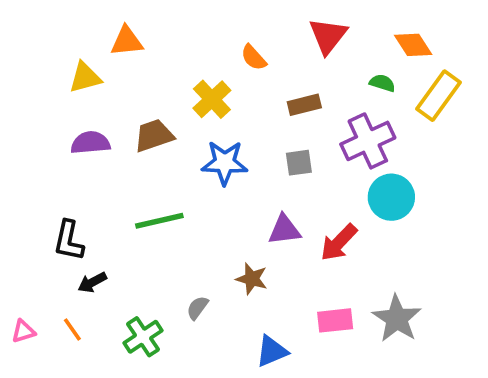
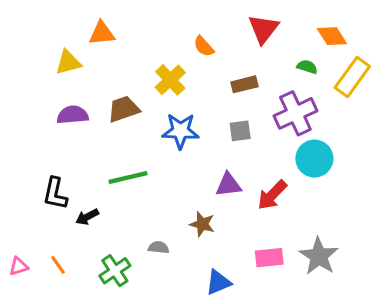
black arrow: (92, 282) -> (87, 217), moved
gray semicircle: (197, 308) -> (159, 247), turned 60

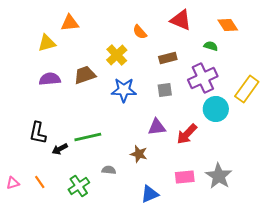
red triangle: (263, 29) -> (181, 20), turned -45
yellow rectangle: (352, 77) -> (247, 89), moved
green line: (128, 177) -> (88, 137), moved

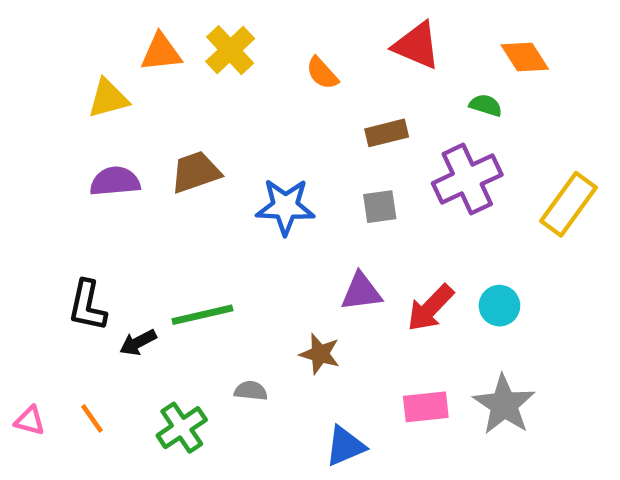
yellow cross: (117, 55) -> (230, 50), moved
cyan circle: (216, 109) -> (499, 306), moved, size x0.7
pink triangle: (13, 183) -> (30, 421), turned 32

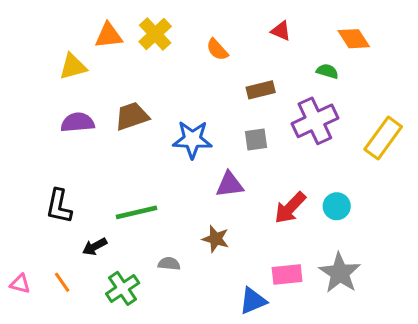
red triangle: (417, 45) -> (281, 31), size x0.6
purple triangle: (361, 292) -> (230, 184), moved
black arrow: (138, 342) -> (95, 247), moved
blue triangle: (345, 446) -> (253, 301), moved

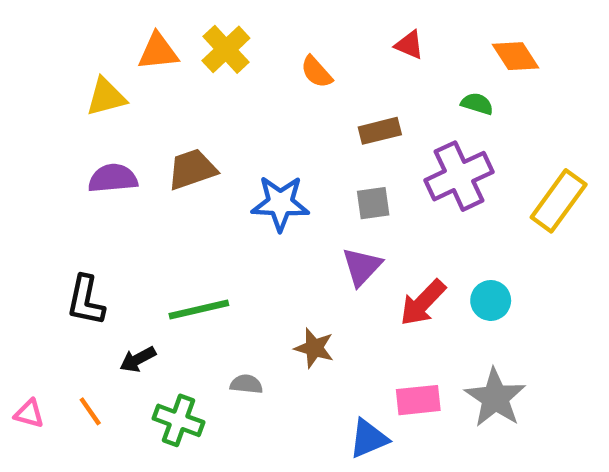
purple triangle: (230, 184) -> (362, 267), moved, turned -40
green cross: (123, 288) -> (178, 420), turned -36

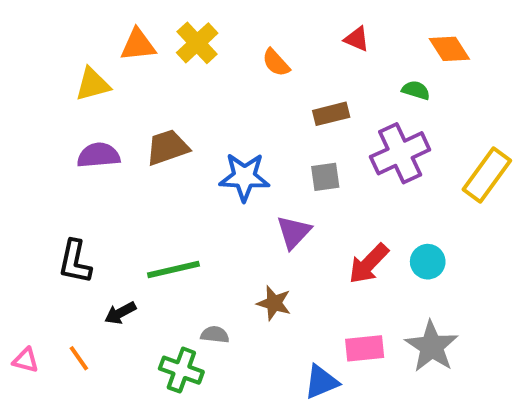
purple triangle: (362, 267) -> (294, 232), moved
green cross: (178, 420) -> (181, 370), moved

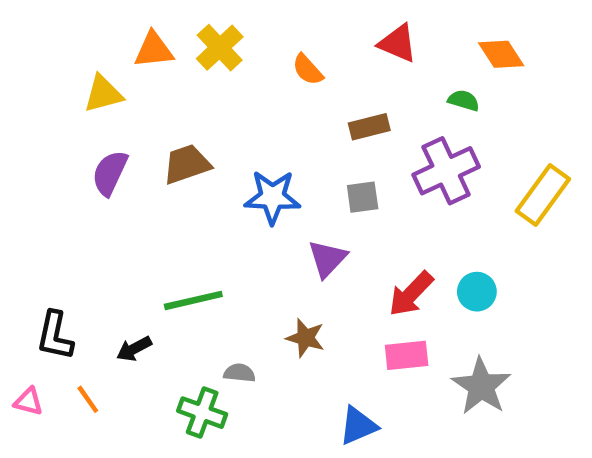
red triangle: (357, 39) -> (398, 43), size x1.4
purple semicircle: (99, 155) -> (110, 173), turned -60
black L-shape: (75, 262) -> (55, 336), moved
pink rectangle: (365, 348) -> (407, 355), moved

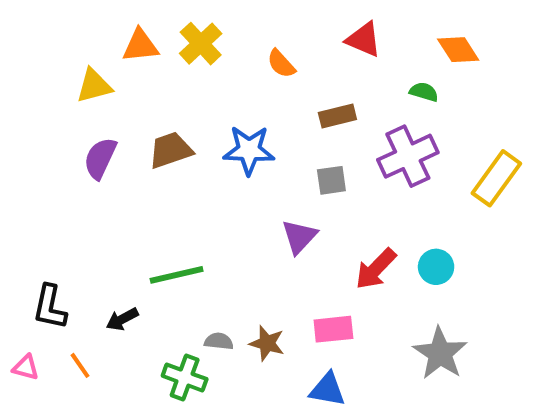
blue star: (272, 197) -> (249, 150), moved
brown star: (305, 338) -> (267, 343), moved
pink rectangle: (407, 355) -> (333, 329), moved
blue triangle: (358, 426) -> (327, 390), turned 33

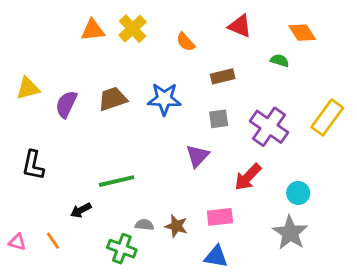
yellow triangle: (94, 86) -> (28, 88), moved
purple cross: (408, 156) -> (269, 127), moved, turned -30
cyan circle: (436, 267) -> (298, 193), moved
black L-shape: (50, 307) -> (33, 165), moved

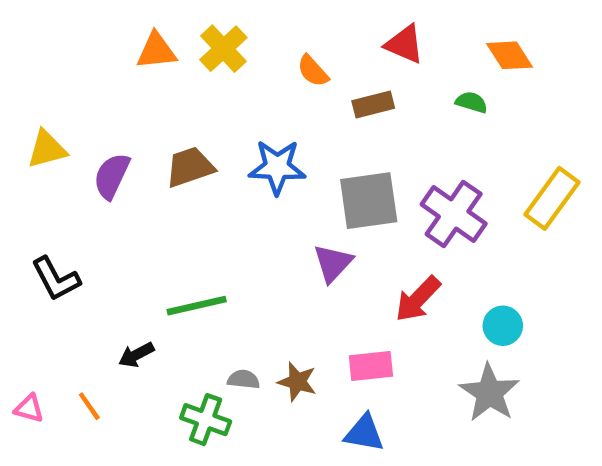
brown rectangle: (223, 76) -> (373, 104), moved
gray square: (219, 119) -> (369, 201), size x1.8
black L-shape: (33, 165) -> (56, 279), turned -40

